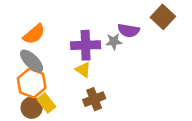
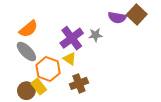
purple semicircle: (129, 30) -> (117, 18), moved
purple cross: (86, 45) -> (72, 38), turned -35
orange hexagon: (32, 83) -> (48, 69), moved

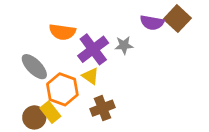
orange semicircle: (28, 29) -> (62, 32), moved, turned 48

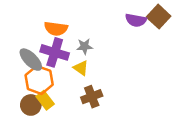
gray star: (124, 45) -> (85, 46), moved
purple cross: (93, 49) -> (55, 52), moved, turned -36
orange hexagon: (62, 89) -> (39, 80), moved

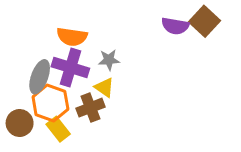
gray ellipse: (31, 60) -> (40, 77), turned 65
brown cross: (92, 97) -> (90, 108), moved
brown circle: (31, 105) -> (20, 123), moved

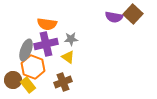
purple cross: (70, 68) -> (46, 44), turned -30
brown cross: (90, 108) -> (63, 82), moved
yellow rectangle: (58, 129) -> (28, 85), moved

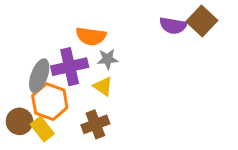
orange semicircle: (47, 24) -> (91, 36), moved

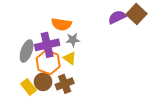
purple semicircle: (173, 26) -> (117, 17), turned 144
orange hexagon: (50, 102) -> (48, 62), moved
brown circle: (19, 121) -> (43, 82), moved

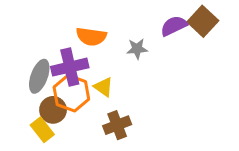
gray star: (73, 40) -> (137, 49), moved
brown circle: (43, 82) -> (53, 110), moved
brown cross: (65, 84) -> (117, 125), moved

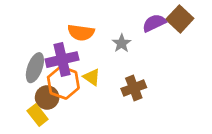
gray star: (137, 49) -> (122, 43), turned -30
brown cross: (117, 125) -> (134, 88), moved

